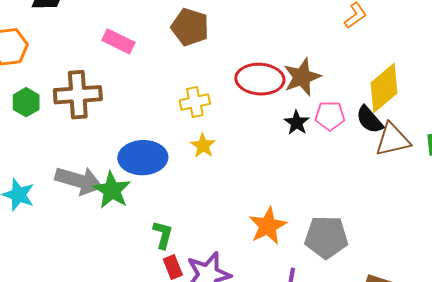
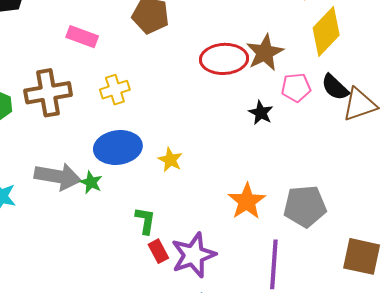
yellow diamond: (384, 88) -> (326, 32), moved
yellow cross: (195, 102) -> (115, 90), moved
black star: (297, 123) -> (261, 113), moved
yellow star: (203, 146) -> (170, 160), moved
green star: (112, 190) -> (91, 182), size x0.6

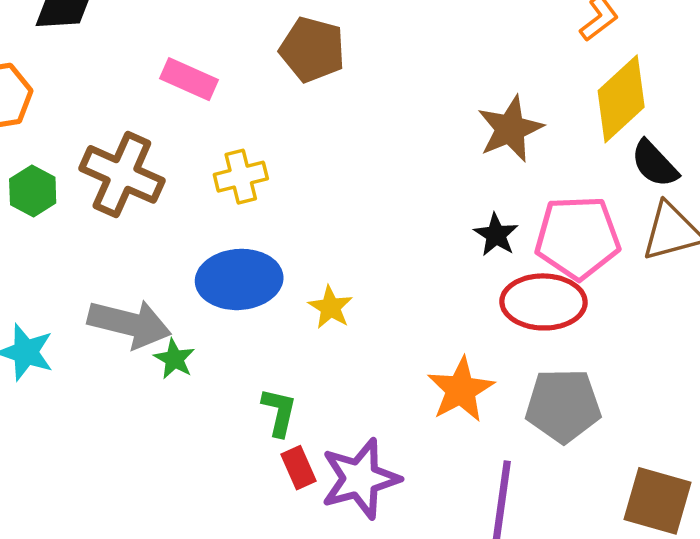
red ellipse: (224, 59) -> (543, 302), moved
black semicircle: (335, 87) -> (654, 164), moved
pink pentagon: (296, 88) -> (578, 237), moved, size x1.6
brown cross: (48, 93) -> (122, 174), turned 30
green star: (91, 182) -> (174, 359), moved

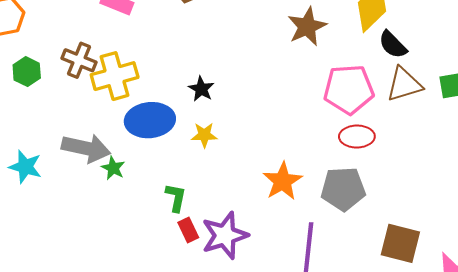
brown cross: (122, 174) -> (79, 60), size x0.7
yellow cross: (241, 177) -> (115, 76), moved, size x1.5
black star: (496, 235) -> (201, 89), moved
red ellipse: (543, 302) -> (357, 137), moved, size x0.7
yellow star: (330, 307) -> (204, 135), turned -30

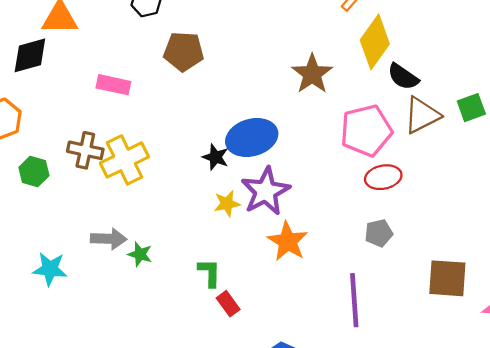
blue ellipse: (150, 120) -> (252, 138), moved
gray arrow: (86, 148) -> (109, 239), size x0.7
orange star: (283, 181) -> (288, 241), moved
gray pentagon: (343, 189) -> (379, 233), size x0.6
purple star: (225, 235) -> (266, 191), moved

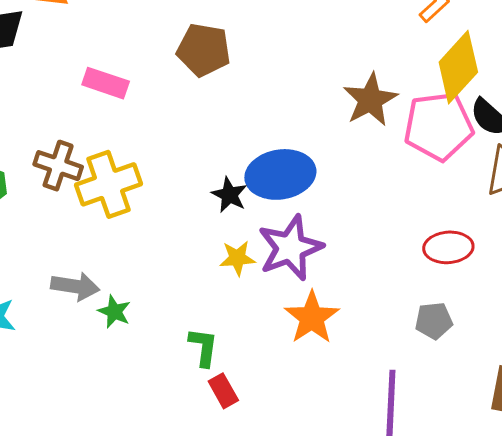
pink pentagon: (366, 131) -> (438, 126), moved

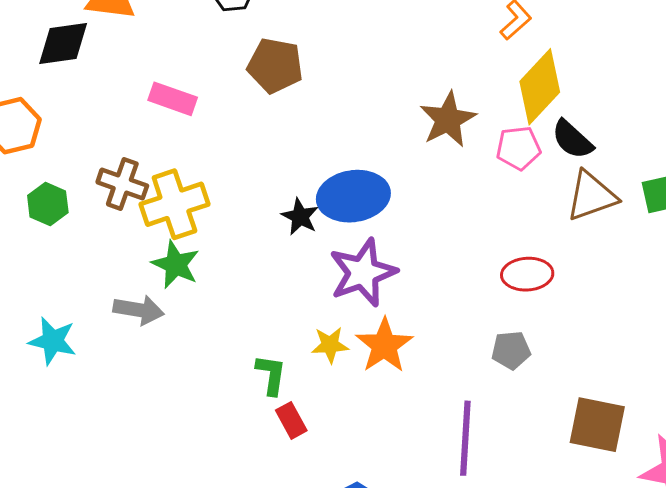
pink pentagon: (438, 126) -> (518, 148), size x0.6
yellow star: (237, 258) -> (330, 345), moved
green star: (114, 312) -> (176, 264), moved, size x1.4

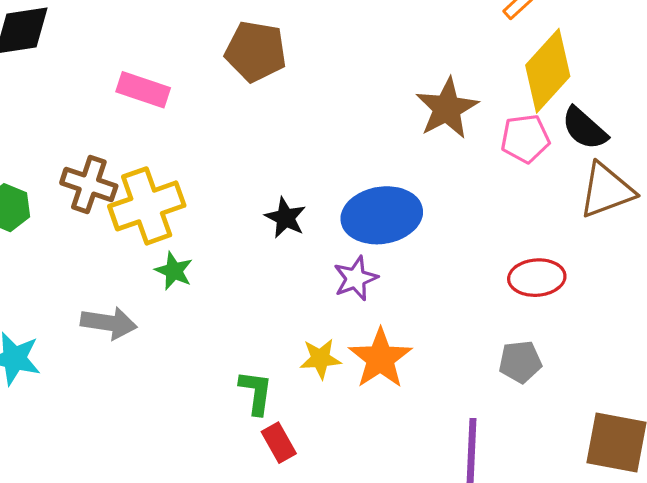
blue ellipse: (353, 196) -> (382, 215), moved
green star: (176, 264) -> (174, 271), moved, size x0.7
purple star: (363, 273) -> (356, 278), size x0.6

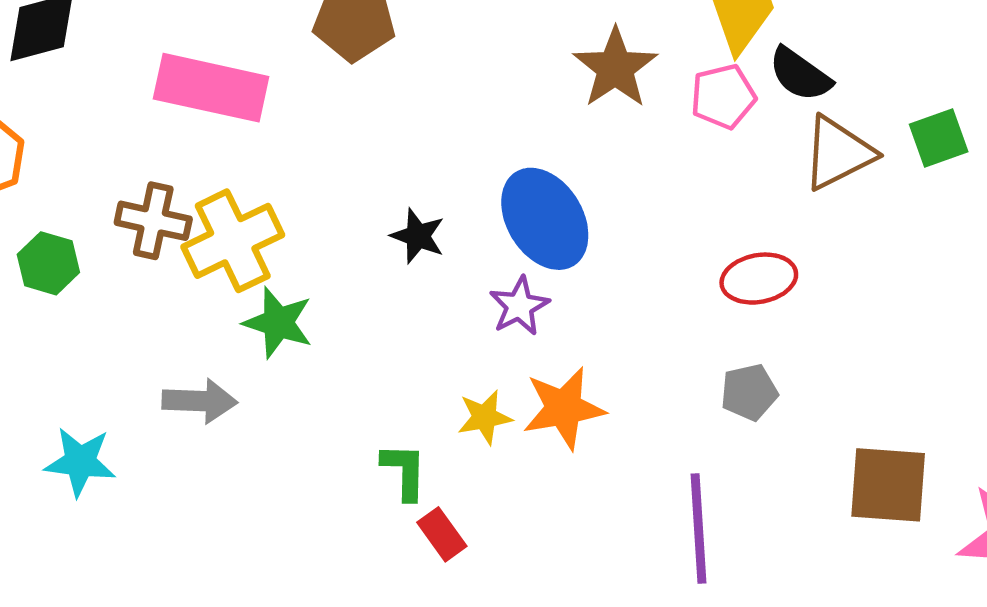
pink rectangle: (143, 90) -> (211, 88), size x1.6
blue ellipse: (382, 215) -> (545, 219), turned 74
green star: (174, 271) -> (278, 323), size x1.4
orange star: (380, 358) -> (564, 408), turned 30

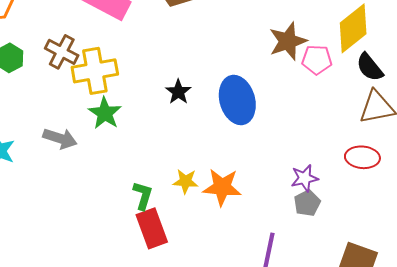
pink pentagon: (723, 96) -> (317, 60), moved
red ellipse: (759, 279) -> (362, 157), moved
purple star: (519, 306) -> (305, 178), moved
gray pentagon: (749, 392) -> (307, 203), turned -30
red rectangle: (442, 534) -> (152, 228), size x1.6

